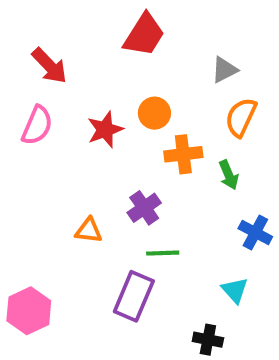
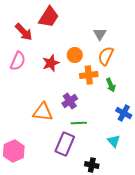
red trapezoid: (144, 35) -> (49, 17), moved
gray triangle: (224, 70) -> (100, 34), moved, turned -32
orange semicircle: (241, 117) -> (106, 56), moved
orange triangle: (89, 230) -> (43, 112), size x1.5
black cross: (208, 340) -> (92, 165), moved

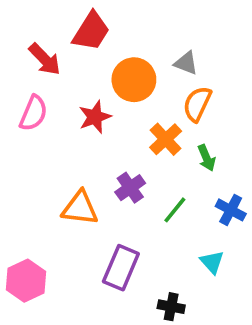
gray triangle: (100, 34) -> (186, 63), turned -40
orange circle: (75, 55) -> (134, 80), moved, size x1.5
orange cross: (89, 75) -> (166, 139), turned -36
green line: (79, 123) -> (175, 210), moved, turned -49

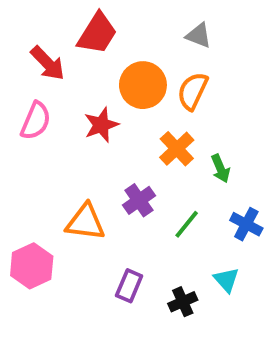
gray triangle: (186, 63) -> (199, 35), moved
orange semicircle: (197, 104) -> (193, 91), moved
purple rectangle: (121, 268) -> (129, 286), size x0.7
pink hexagon: (26, 281) -> (32, 266), moved
black cross: (171, 307) -> (183, 302), moved, turned -35

